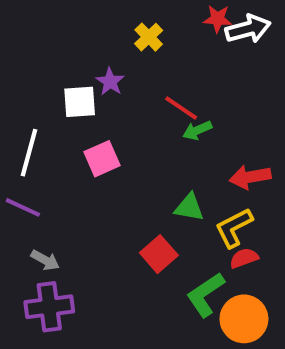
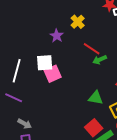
yellow cross: (149, 37) -> (78, 22), moved
white square: (80, 102) -> (45, 63), moved
red square: (159, 254) -> (94, 128), moved

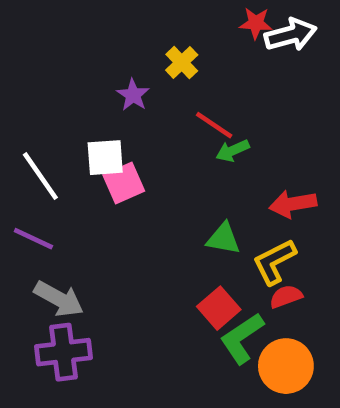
white line: (17, 71) -> (40, 176), turned -50
gray arrow: (25, 124) -> (59, 299), size x1.5

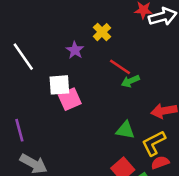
white line: (40, 176) -> (23, 57), moved
purple line: (33, 239) -> (19, 130), turned 50

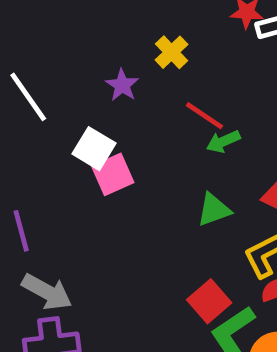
white square: (59, 85) -> (94, 149), turned 35
green triangle: (125, 130) -> (214, 210), moved, turned -30

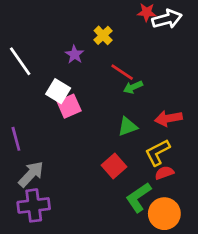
gray arrow: (47, 292) -> (31, 174), turned -76
red square: (209, 301) -> (114, 166), moved

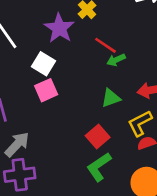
purple star: (74, 54) -> (59, 28), size x1.6
pink square: (69, 106) -> (46, 90), moved
green L-shape: (138, 197) -> (99, 167), moved

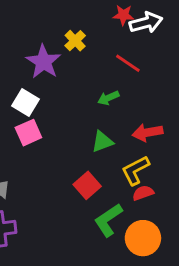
red line: (106, 45) -> (128, 63), moved
green L-shape: (99, 167) -> (108, 220), moved

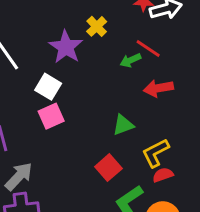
green arrow: (108, 98) -> (130, 60), moved
red arrow: (147, 133) -> (158, 88), moved

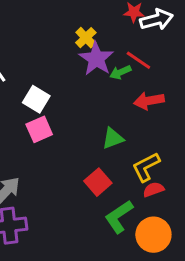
purple star: (66, 47) -> (96, 59), moved

